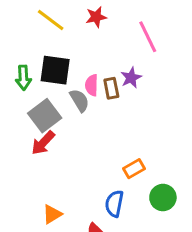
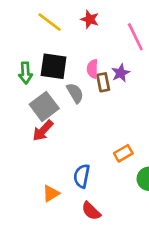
red star: (96, 17) -> (90, 19), turned 30
pink semicircle: (92, 85) -> (92, 69), moved
blue semicircle: (114, 204) -> (82, 176), moved

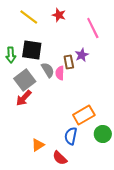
pink semicircle: (92, 69) -> (60, 73), moved
orange rectangle: (123, 153) -> (84, 115), size x1.5
blue semicircle: (82, 176) -> (71, 136), moved
orange triangle: (51, 194) -> (38, 145), moved

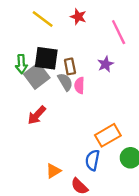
brown rectangle: (69, 62) -> (70, 66), moved
gray square: (25, 80) -> (37, 76), moved

